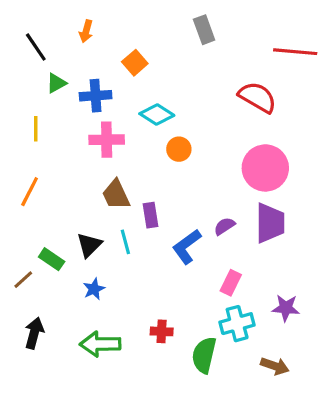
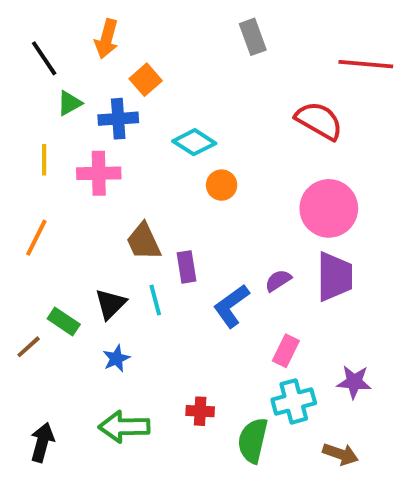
orange arrow: (86, 31) -> (107, 39), size x1.4
orange square: (135, 63) -> (146, 80), moved
pink cross: (107, 140) -> (99, 173), moved
black arrow: (34, 333) -> (42, 442), moved

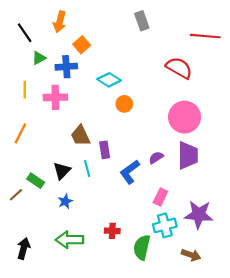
purple star: (354, 382) -> (199, 214), size x1.5

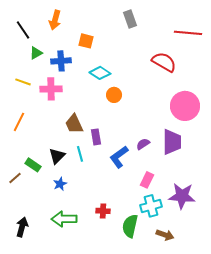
orange square: (82, 45) -> (86, 41), moved, turned -35
yellow line: (25, 90) -> (23, 82), turned -70
pink circle: (185, 117) -> (185, 106), moved
brown arrow: (191, 255) -> (165, 235), moved

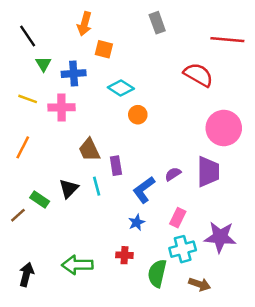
orange arrow: (55, 20) -> (85, 24), moved
green triangle: (36, 53) -> (43, 64), turned -32
blue star: (60, 184) -> (137, 222), moved

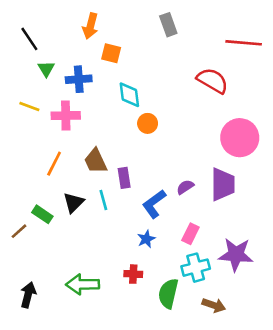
cyan diamond: (121, 88) -> (129, 95), turned 50
orange line: (23, 147) -> (54, 164), moved

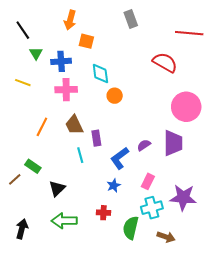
pink cross: (66, 116) -> (66, 90), moved
black triangle: (74, 203) -> (57, 188), moved

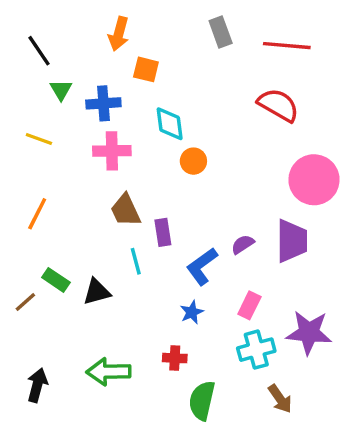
red line: (189, 33) -> (287, 46), moved
orange line: (42, 127) -> (37, 214), moved
black triangle: (57, 188) -> (97, 292), moved, turned 30
green semicircle: (131, 228) -> (202, 400), moved
brown arrow: (166, 237) -> (280, 399), turned 36

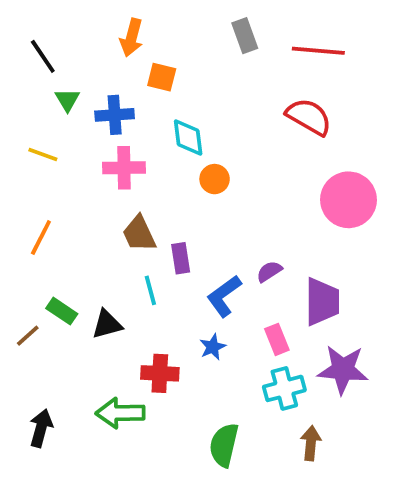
purple trapezoid: (292, 241) -> (322, 302), moved
pink rectangle: (249, 305) -> (277, 339), turned -48
red cross: (175, 358) -> (160, 373), moved, size x1.4
brown arrow: (280, 399) -> (311, 443), turned -140

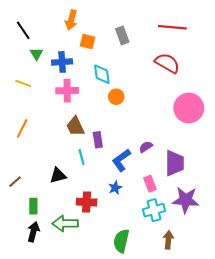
gray rectangle: (245, 36) -> (122, 35), moved
green rectangle: (62, 311) -> (33, 206), moved, turned 56
black arrow: (41, 428) -> (33, 232), moved

